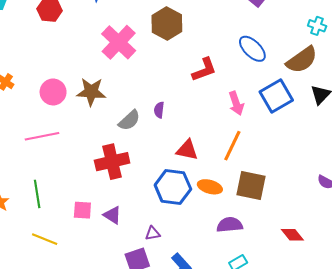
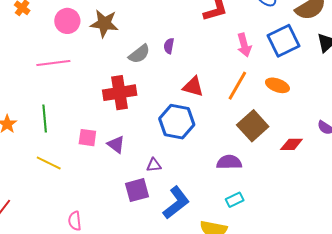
brown square: (251, 186) -> (253, 126), turned 32
orange ellipse: (210, 187) -> (277, 85), moved
red diamond: (292, 235) -> (291, 144), moved, turned -55

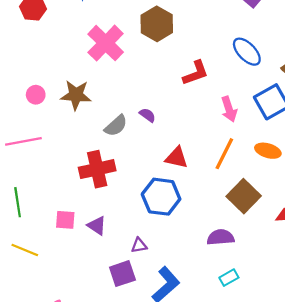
pink circle: (67, 21) -> (36, 95), size x0.7
purple semicircle: (169, 46) -> (148, 115), turned 119

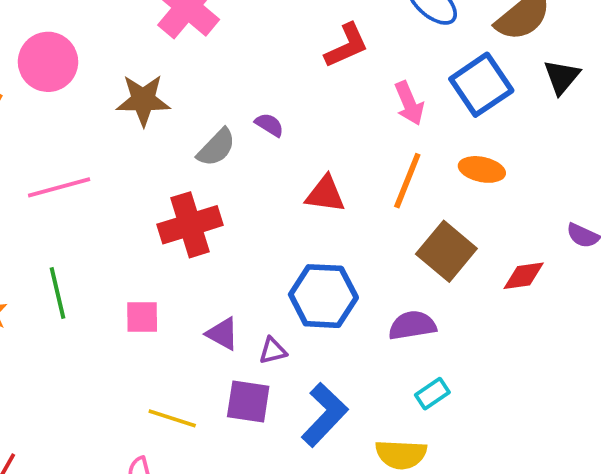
pink circle: (36, 95) -> (48, 62), moved, size x1.8
blue hexagon: (161, 197) -> (323, 296), moved
purple triangle: (97, 226) -> (223, 334), moved
yellow line: (25, 250) -> (172, 418), moved
purple square: (122, 274) -> (248, 402), turned 32

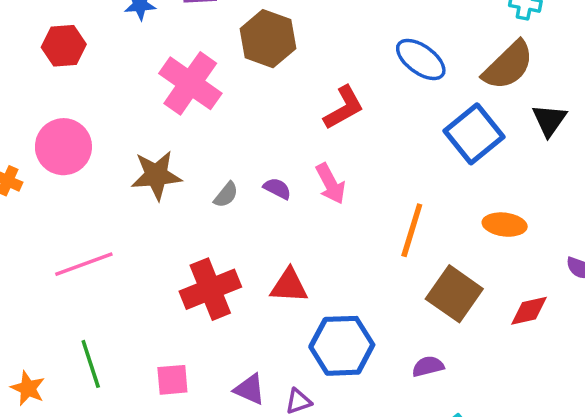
pink arrow: (409, 103) -> (331, 184), moved
gray semicircle: (216, 148) -> (226, 195), moved, size x0.7
orange ellipse: (482, 169) -> (505, 225), moved
red triangle: (325, 194) -> (289, 286), moved
purple semicircle: (412, 325) -> (428, 366), size x0.7

